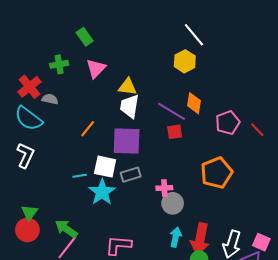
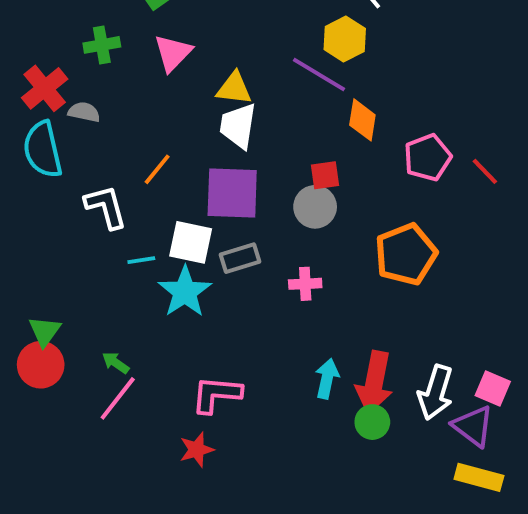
purple line: (172, 111) -> (319, 75), moved
cyan semicircle: (28, 119) -> (43, 150), turned 40
white L-shape: (25, 155) -> (106, 207), moved, turned -40
gray circle: (173, 203) -> (315, 207), moved
green arrow: (66, 229) -> (116, 363), size x0.6

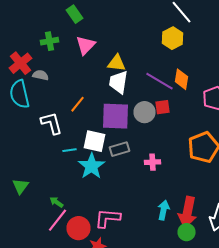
purple line: (319, 75) -> (160, 81), moved
gray circle: (315, 207) -> (144, 112), moved
red circle: (41, 365) -> (78, 228), moved

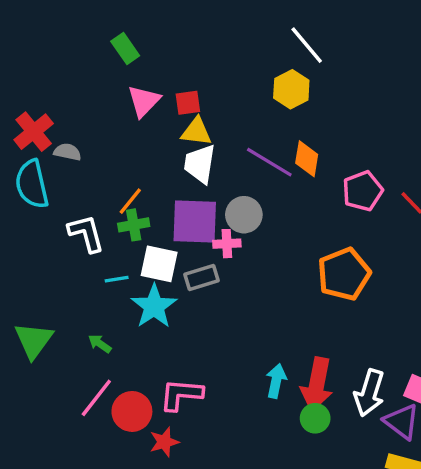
green cross: (50, 41) -> (134, 225), moved
red square: (162, 107) -> (188, 103), moved
pink cross: (152, 162) -> (227, 244), moved
green triangle: (20, 186) -> (34, 340), size x1.4
green arrow: (56, 202) -> (100, 344), moved

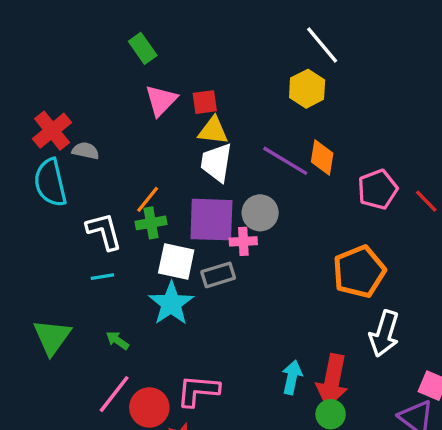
cyan line: (117, 279) -> (102, 277), moved
white arrow: (369, 393) -> (384, 334), moved

